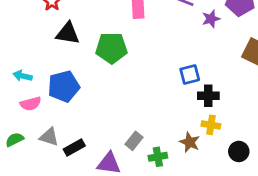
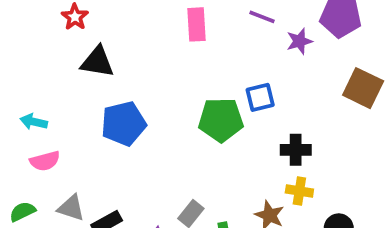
green pentagon: (111, 48) -> (221, 120), moved
blue square: (190, 75) -> (260, 97), moved
blue pentagon: (64, 86) -> (124, 124), moved

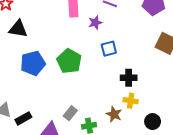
purple star: (299, 41) -> (95, 23), moved
green pentagon: (221, 120) -> (69, 61), moved, turned 30

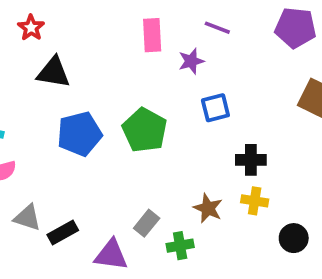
brown star: (114, 114) -> (208, 208), moved

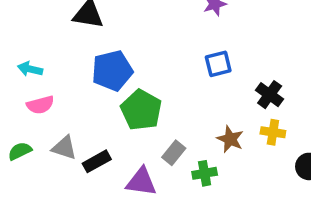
blue square: (215, 108) -> (218, 64), moved
green pentagon: (145, 130) -> (141, 110), moved
black cross: (251, 160) -> (270, 95), turned 36

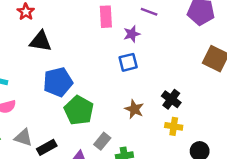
blue square: (218, 64) -> (128, 62), moved
brown star: (230, 139) -> (134, 109), moved

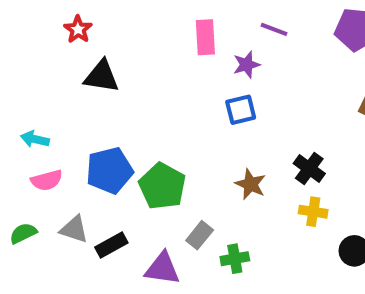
blue pentagon: (58, 82) -> (109, 170), moved

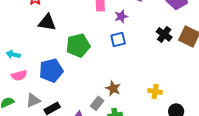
black cross: (309, 169) -> (164, 34), moved
brown star: (250, 184) -> (113, 88), moved
green pentagon: (162, 186) -> (78, 45), moved, turned 30
gray triangle: (74, 229) -> (33, 100), turned -42

